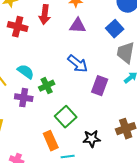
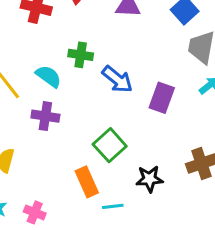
blue arrow: (78, 64) -> (117, 79), moved
green cross: (47, 86) -> (81, 55), moved, turned 35

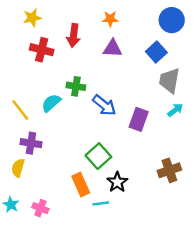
cyan semicircle: (48, 76) -> (51, 103), turned -78
purple cross: (45, 116) -> (31, 143), moved
black star: (149, 179) -> (117, 182), moved, turned -30

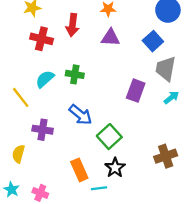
cyan semicircle: (51, 103) -> (45, 79), moved
blue arrow: (104, 105) -> (81, 115), moved
purple rectangle: (139, 119) -> (136, 91), moved
purple cross: (31, 143) -> (43, 130), moved
green square: (98, 156) -> (109, 137), moved

